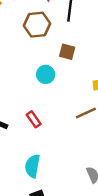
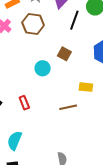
brown hexagon: (37, 25) -> (33, 24), moved

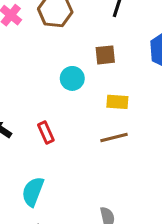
brown square: (64, 54) -> (105, 55), turned -32
yellow rectangle: (86, 87) -> (117, 102), moved

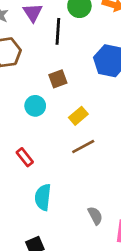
yellow rectangle: (117, 102) -> (78, 116), turned -30
cyan semicircle: (33, 192) -> (43, 197), moved

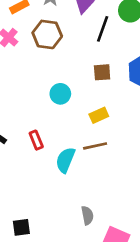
brown square: (58, 79) -> (102, 72), moved
cyan semicircle: (43, 197) -> (65, 160), moved

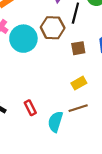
brown hexagon: (47, 34) -> (53, 28), moved
cyan circle: (60, 94) -> (23, 39), moved, size x1.6

